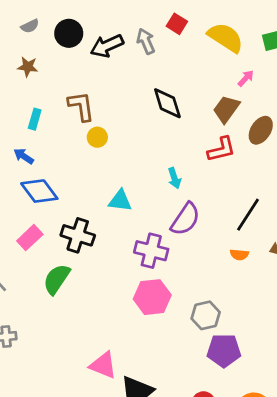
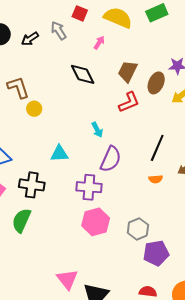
black arrow: (107, 46) -> (30, 39), size x0.7
pink arrow: (246, 78) -> (99, 43), moved
pink triangle: (103, 365) -> (67, 279), turned 40

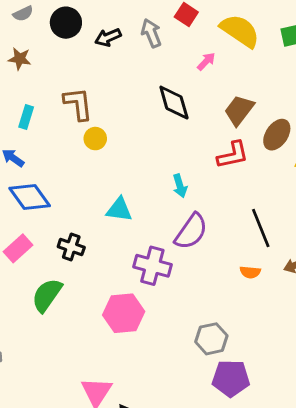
black line: (157, 148) -> (261, 228), turned -56
black cross: (32, 185) -> (71, 247), size x0.7
pink hexagon: (96, 222) -> (124, 313), moved

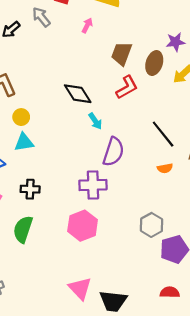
black diamond: (174, 103) -> (78, 94), moved
yellow circle: (95, 139) -> (21, 117), moved
cyan triangle: (119, 210) -> (24, 142), moved

